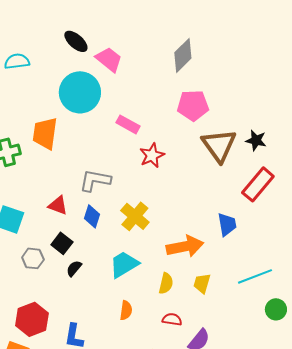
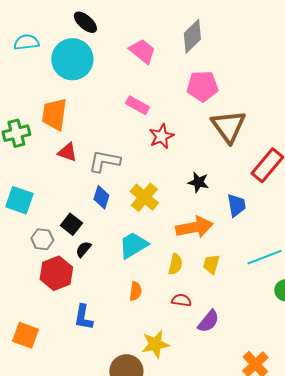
pink trapezoid: (109, 59) -> (142, 51), moved
cyan circle: (80, 92) -> (72, 59), moved
black star: (256, 140) -> (198, 182), moved
red triangle: (58, 205) -> (67, 152), moved
red hexagon: (32, 319) -> (56, 273), moved

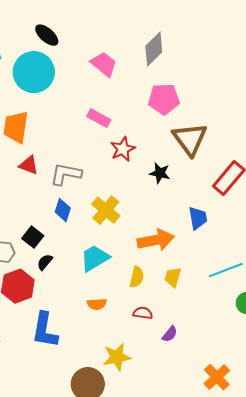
black star: (198, 182) -> (160, 173), moved
orange semicircle: (135, 291) -> (97, 304), turned 78
blue L-shape: (83, 317) -> (45, 330), size x1.4
purple semicircle: (208, 321) -> (170, 334), size x0.7

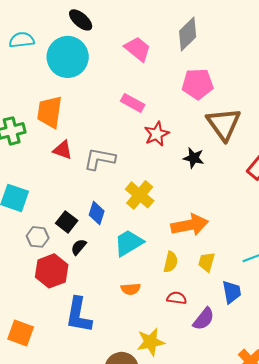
blue diamond: (63, 210) -> (97, 213), moved
blue trapezoid: (198, 218) -> (232, 292), moved
purple semicircle: (170, 334) -> (204, 319), size x1.4

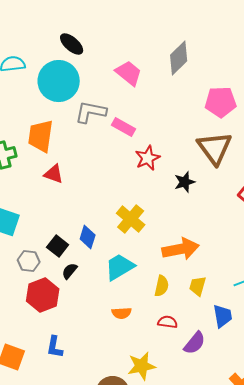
pink pentagon: (198, 84) -> (221, 102), moved
black star: (194, 158) -> (185, 182), turned -30
gray L-shape: (100, 159) -> (91, 112), moved
blue L-shape: (79, 315) -> (55, 347), moved, size x0.6

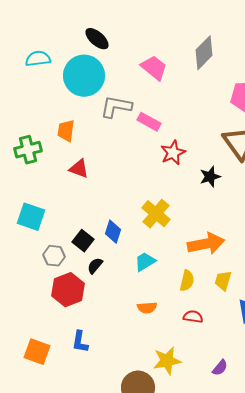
orange trapezoid: (41, 136) -> (66, 131), size x0.7
cyan trapezoid: (120, 267) -> (145, 262), size x0.7
purple semicircle: (195, 343) -> (220, 368), moved, size x0.7

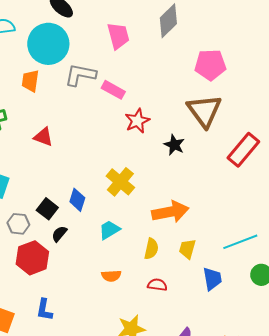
pink trapezoid: (154, 68) -> (118, 36), turned 36
orange trapezoid: (66, 131) -> (30, 81), moved
black star: (210, 177) -> (174, 145), turned -30

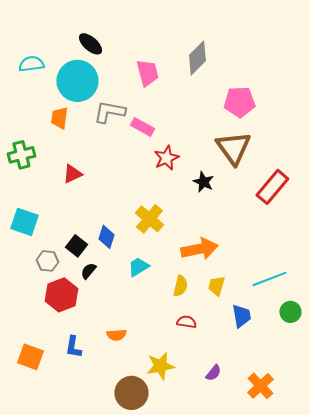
red triangle: (43, 137) -> (72, 174), turned -45
orange semicircle: (111, 276) -> (116, 335), moved

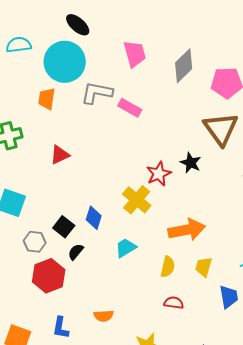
gray diamond: (197, 58) -> (184, 66), moved
red star: (166, 158) -> (159, 174), moved

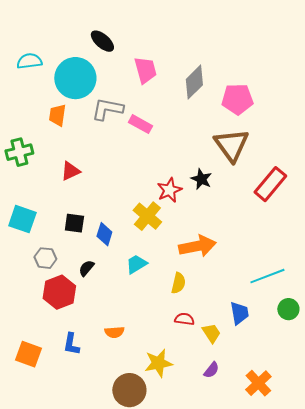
black ellipse: (78, 25) -> (102, 41), moved
black square: (64, 227) -> (74, 223), moved, turned -30
yellow trapezoid: (204, 267) -> (211, 333), moved, turned 130

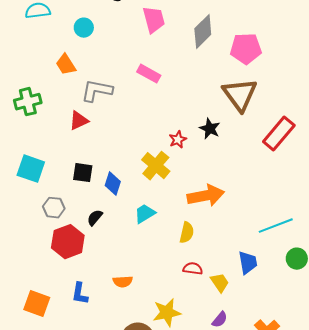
cyan circle: (75, 78) -> (84, 28), size x0.5
gray L-shape: (107, 109) -> (97, 91), moved
orange trapezoid: (57, 115) -> (66, 65), turned -40
red star: (169, 190) -> (178, 140), size x0.7

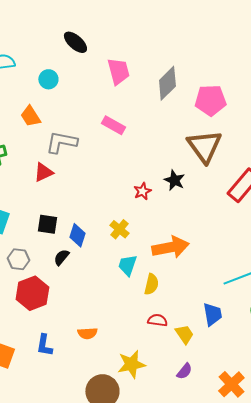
yellow cross: (156, 166) -> (119, 229), moved, size x0.7
cyan trapezoid: (145, 214) -> (127, 265), moved, turned -40
black semicircle: (95, 218) -> (61, 257), moved

